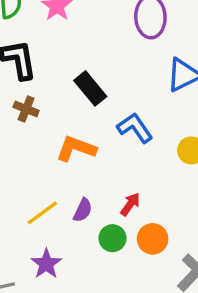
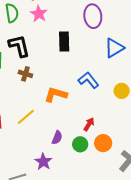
black rectangle: (90, 88) -> (64, 41), moved, turned 42
purple semicircle: (83, 210) -> (57, 138), moved
yellow line: (42, 213) -> (26, 117), moved

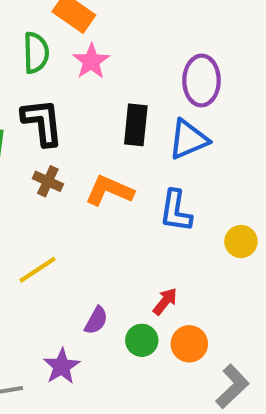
blue triangle: (114, 48) -> (188, 139), moved
blue L-shape: (88, 80) -> (176, 211), turned -140
orange L-shape: (56, 95) -> (109, 191), moved

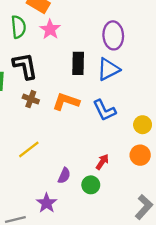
blue L-shape: (176, 211) -> (104, 110), turned -30
orange circle: (189, 344) -> (140, 155), moved

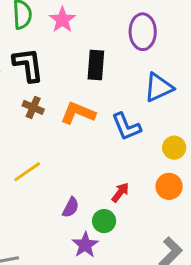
blue triangle: (108, 69) -> (159, 87), moved
purple star: (47, 203) -> (85, 245), moved

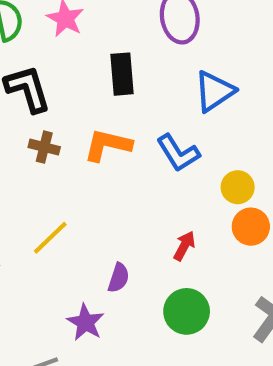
yellow circle: (174, 148) -> (238, 187), moved
green circle: (104, 221) -> (187, 311), moved, size x1.4
purple star: (85, 245) -> (86, 322), moved

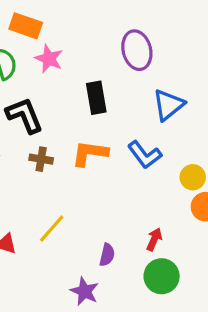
red arrow: (184, 246) -> (154, 239), moved

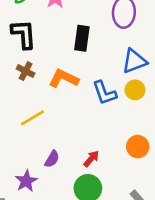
yellow circle: (193, 177) -> (135, 90), moved
yellow line: (52, 229) -> (32, 118), moved

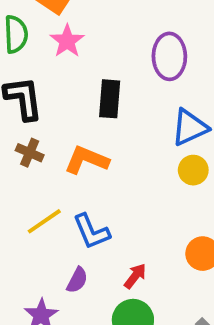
blue L-shape: (104, 93) -> (91, 232), moved

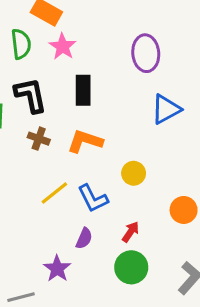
black rectangle: (110, 99) -> (83, 90), moved
yellow circle: (193, 170) -> (134, 173), moved

